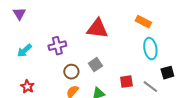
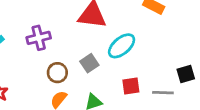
cyan ellipse: (150, 49) -> (122, 46), moved, turned 60
gray line: (150, 87) -> (163, 93), turned -35

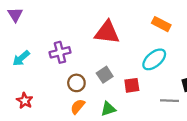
cyan ellipse: (122, 46) -> (154, 59), moved
red square: (131, 86) -> (132, 85), moved

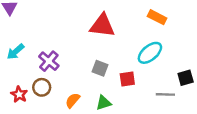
purple cross: (60, 52) -> (49, 61), moved, turned -36
gray square: (105, 75) -> (100, 68), turned -35
brown circle: (76, 83) -> (42, 87), moved

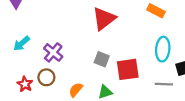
red triangle: (102, 25) -> (104, 19), turned -45
cyan ellipse: (150, 53) -> (163, 49), moved, turned -45
red square: (127, 79) -> (128, 69), size x1.5

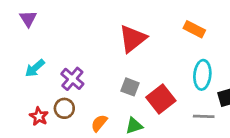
red square: (128, 69) -> (161, 99), turned -30

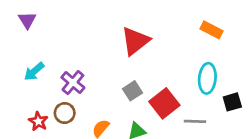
orange rectangle: (194, 29) -> (212, 30), moved
gray square: (130, 87) -> (133, 91), turned 36
gray line: (204, 116) -> (195, 121), moved

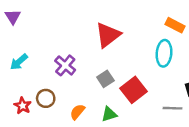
cyan ellipse: (207, 78) -> (164, 53), moved
purple cross: (73, 83) -> (65, 65), moved
gray line: (195, 121) -> (173, 108), moved

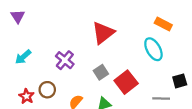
cyan ellipse: (164, 53) -> (153, 49), turned -35

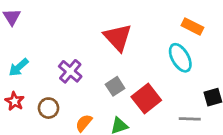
red triangle: (103, 33) -> (118, 37), turned -35
red star: (26, 96) -> (15, 101), moved

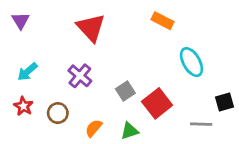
orange rectangle: (192, 27) -> (163, 21), moved
red triangle: (118, 37) -> (91, 28), moved

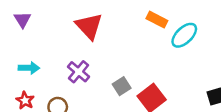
cyan ellipse: (192, 62) -> (184, 35), moved, turned 76
cyan arrow: (27, 72) -> (29, 68), turned -138

